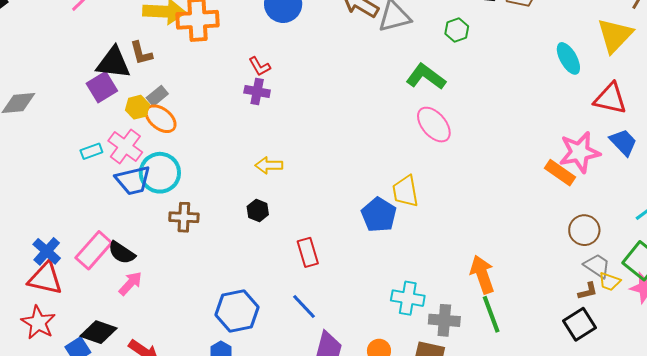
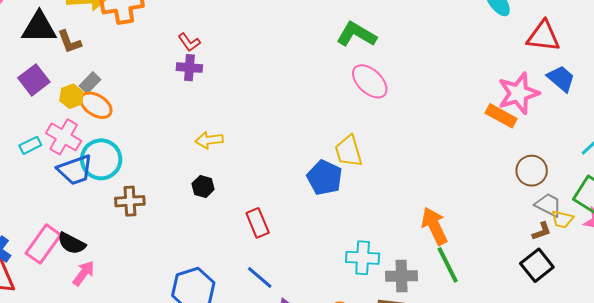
black triangle: (113, 63) -> (39, 28), moved

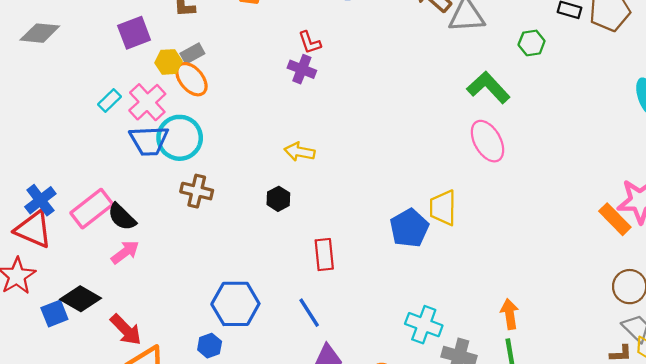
cyan rectangle: (30, 145) -> (109, 101), turned -35
orange arrow: (434, 226) -> (510, 314), size x0.7

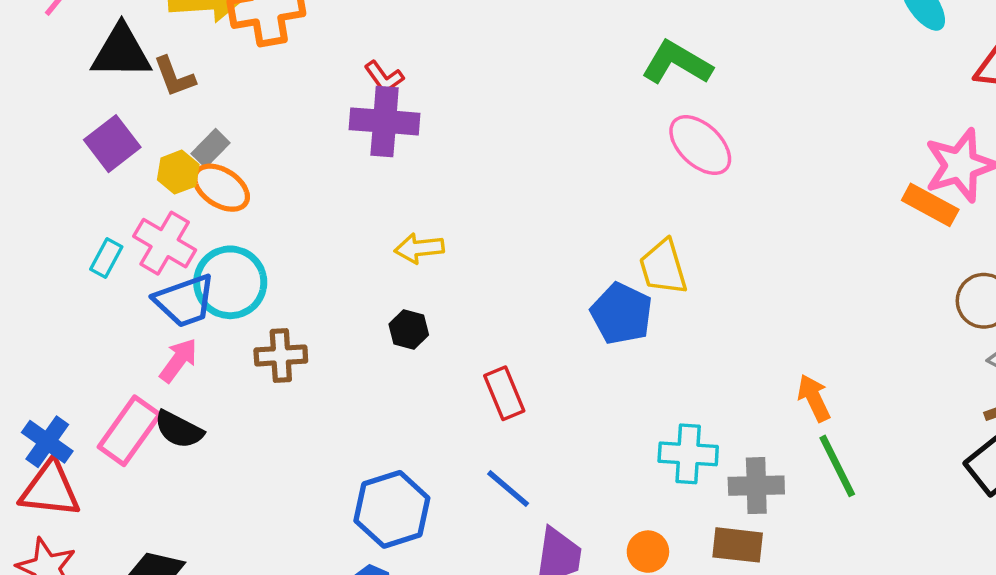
purple cross: (302, 69) -> (385, 121), size x1.5
pink arrow: (125, 252) -> (178, 360), moved

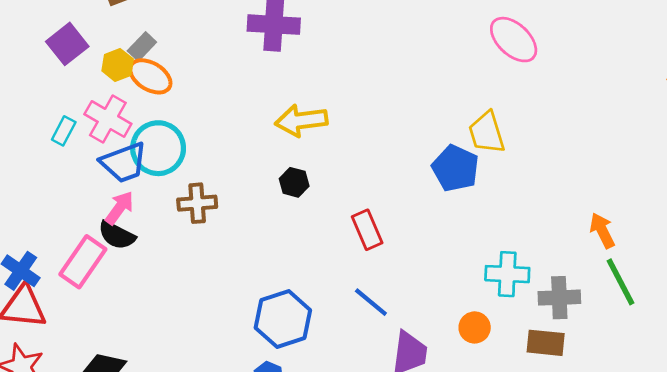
yellow arrow: (419, 248) -> (301, 121), size x1.4
black semicircle: (179, 429) -> (117, 235), moved
orange circle: (648, 552) -> (475, 327), moved

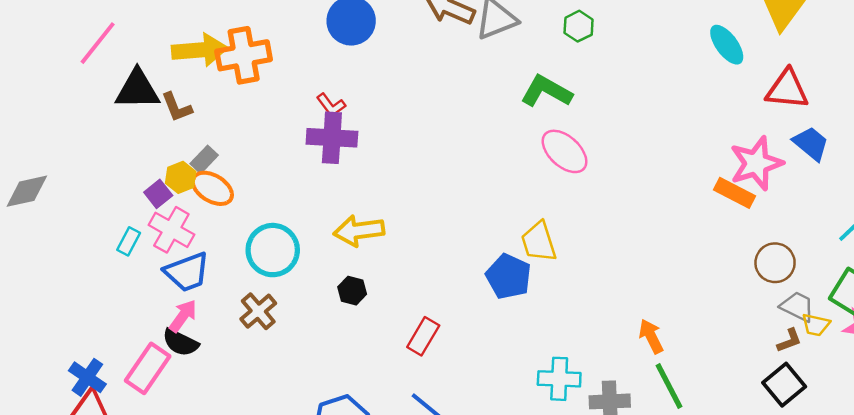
purple square: (67, 44) -> (158, 194), moved, size x0.7
cyan circle: (158, 148) -> (273, 250), moved
brown cross: (197, 203) -> (258, 311), turned -36
red rectangle: (367, 230) -> (423, 336), turned 54

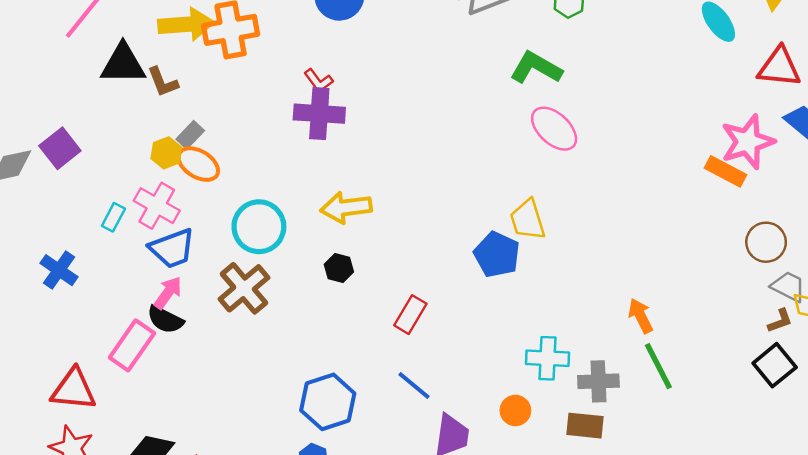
purple square: (158, 194) -> (60, 148), moved, size x1.4
brown cross: (258, 311) -> (244, 288), size x1.4
blue cross: (87, 377) -> (59, 270), moved

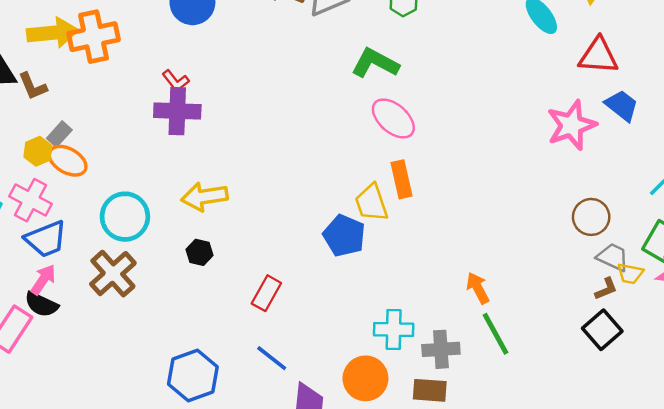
orange rectangle: (725, 171) -> (402, 179), moved, turned 51
orange circle: (515, 410) -> (365, 378), size x1.6

